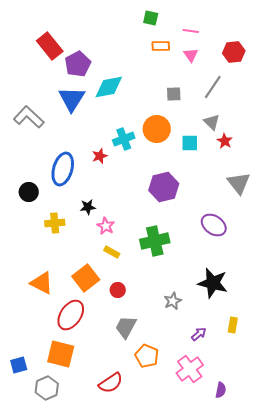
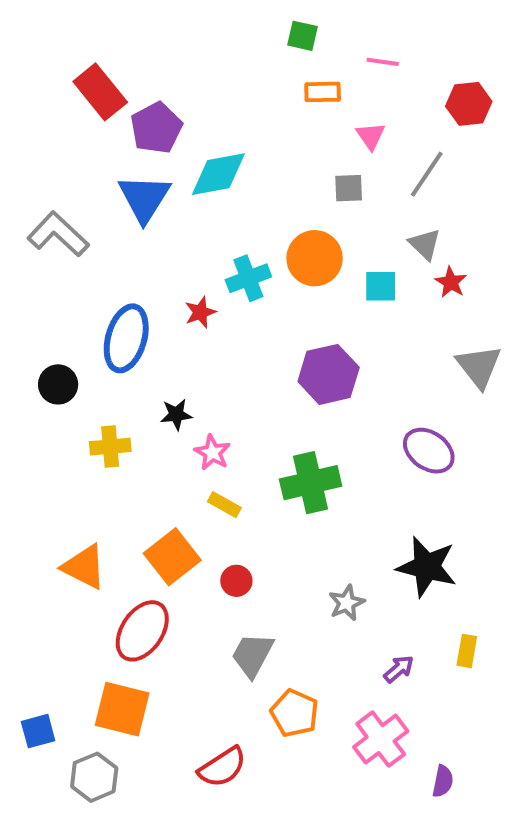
pink triangle: (191, 55) -> (371, 136), moved

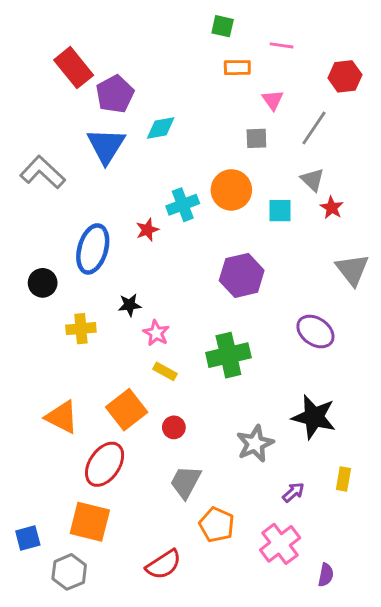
cyan diamond: (218, 174) -> (161, 128), size x0.7
gray star: (347, 603) -> (255, 444), size x1.4

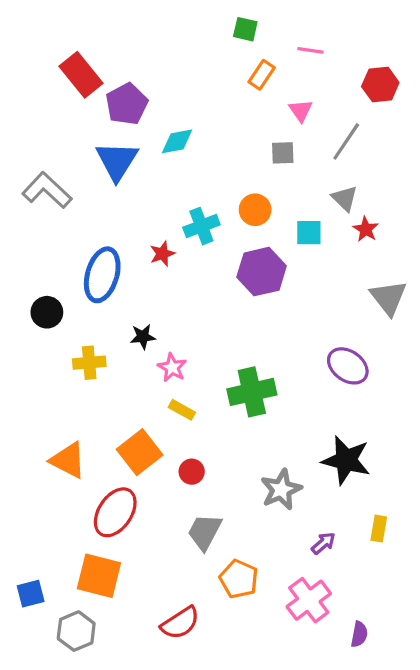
orange rectangle: (237, 68) -> (262, 75), turned -55
orange circle: (231, 190) -> (255, 210), size x0.7
purple hexagon: (242, 275) -> (262, 272), moved

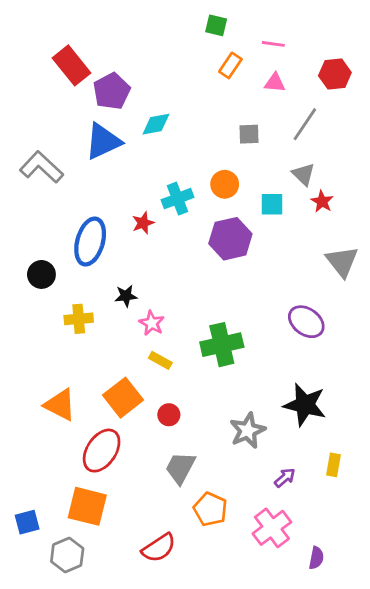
pink triangle: (301, 111) -> (275, 83), moved, turned -50
blue triangle: (117, 161) -> (103, 141), turned 33

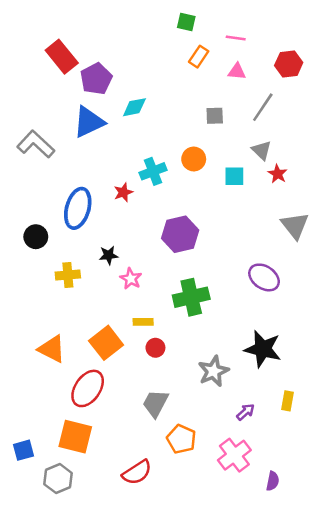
purple hexagon: (230, 239) -> (180, 234), moved
yellow rectangle: (160, 360) -> (143, 322), moved, turned -30
red circle: (169, 415) -> (155, 348), moved

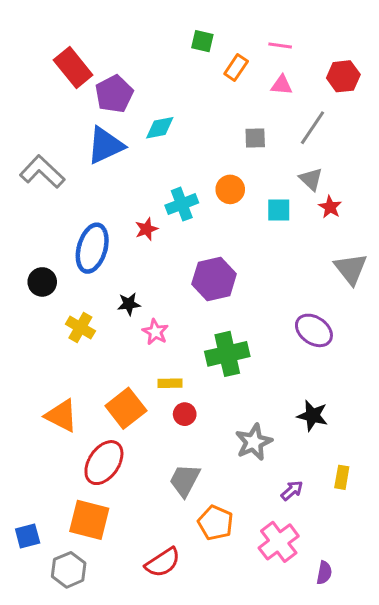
green square: (186, 22) -> (202, 41), moved
yellow cross: (68, 275) -> (80, 327), turned 35
black star: (263, 349) -> (312, 416), size x0.7

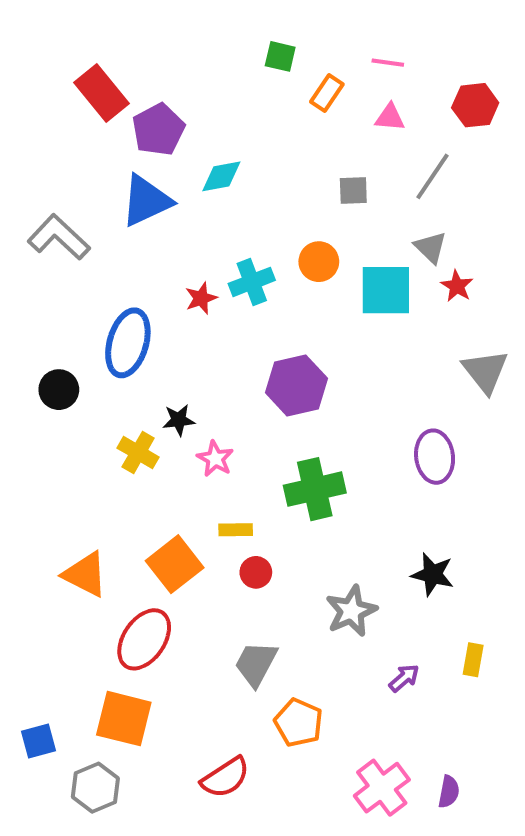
cyan square: (279, 210) -> (386, 290), size x1.6
red star: (146, 229) -> (201, 298), moved
yellow cross: (80, 327) -> (138, 453), moved
purple ellipse: (314, 330) -> (435, 457), turned 48
pink cross: (279, 542) -> (382, 788), moved

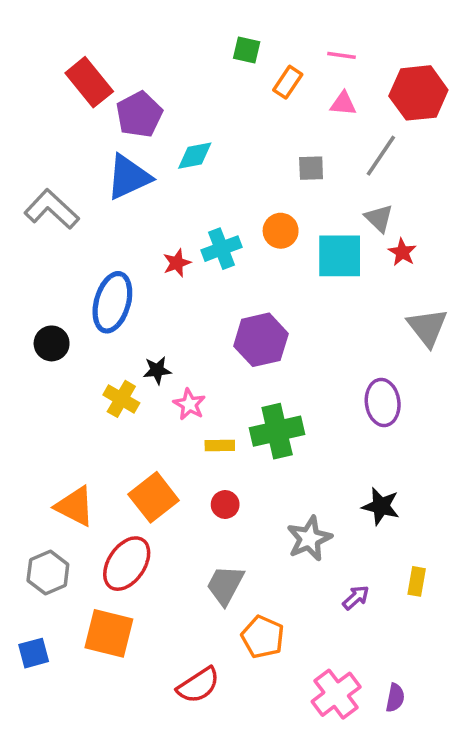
red hexagon: (475, 105) -> (418, 93), size x1.4
yellow rectangle: (236, 530) -> (220, 445), moved
gray hexagon: (95, 788) -> (48, 572), moved

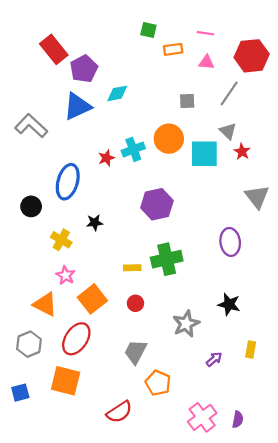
orange rectangle: (288, 82) -> (173, 49), turned 48
orange circle: (281, 231) -> (169, 139), size x1.4
yellow cross: (121, 399) -> (61, 240), moved
pink star: (189, 404) -> (66, 275), moved

